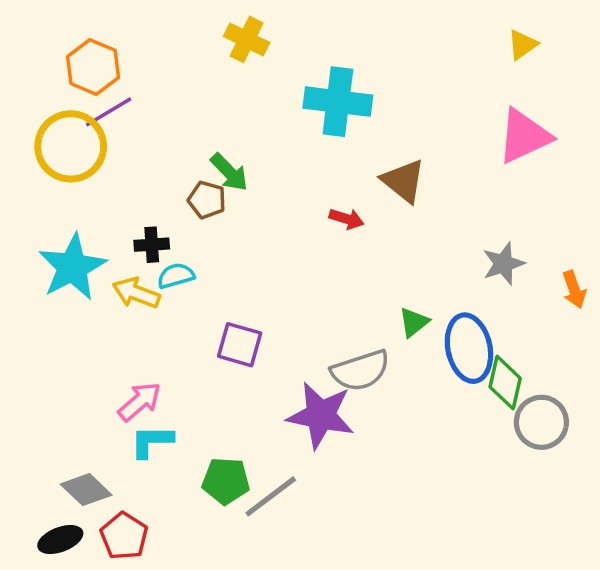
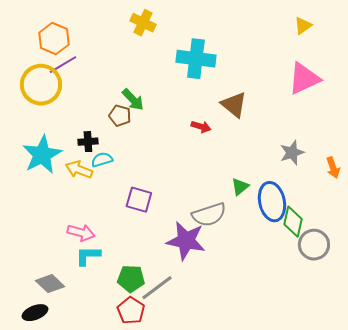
pink arrow: (140, 402) -> (81, 233), turned 56
red pentagon: (124, 536) -> (131, 311), moved

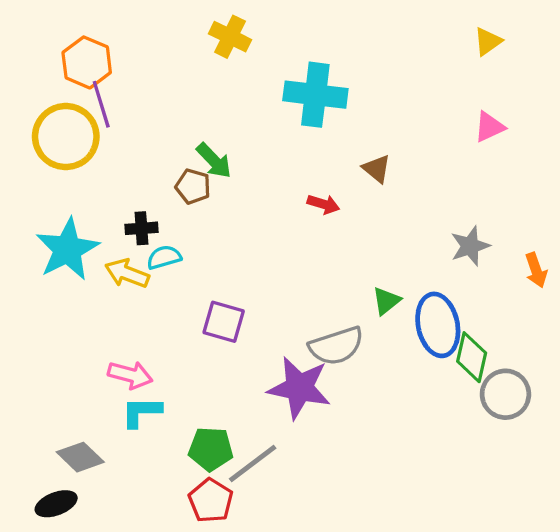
purple line: (63, 65) -> (101, 104), turned -76
pink triangle: (304, 79) -> (489, 127), size x0.6
brown triangle: (234, 105) -> (377, 169), size x0.7

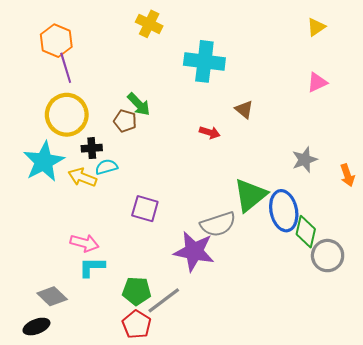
yellow circle: (66, 137) -> (67, 115), moved
green triangle: (386, 301) -> (250, 195), size x1.8

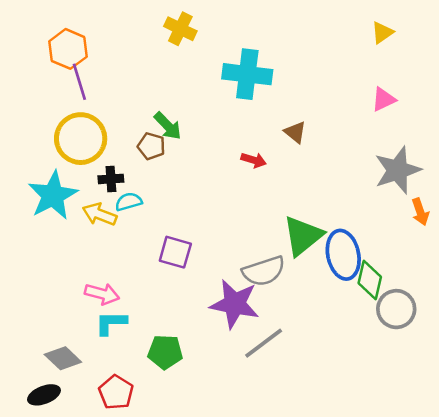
gray star: (305, 160) -> (398, 170), moved, size x1.5
gray line: (164, 300) -> (264, 343), moved
red pentagon: (137, 324) -> (116, 392), moved

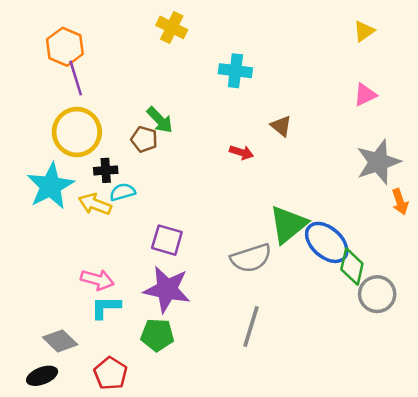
cyan cross: (247, 74) -> (235, 71), size x0.7
blue ellipse: (343, 255) -> (327, 242), turned -36
purple star: (235, 304) -> (167, 289), moved
gray line: (264, 343) -> (251, 327), turned -36

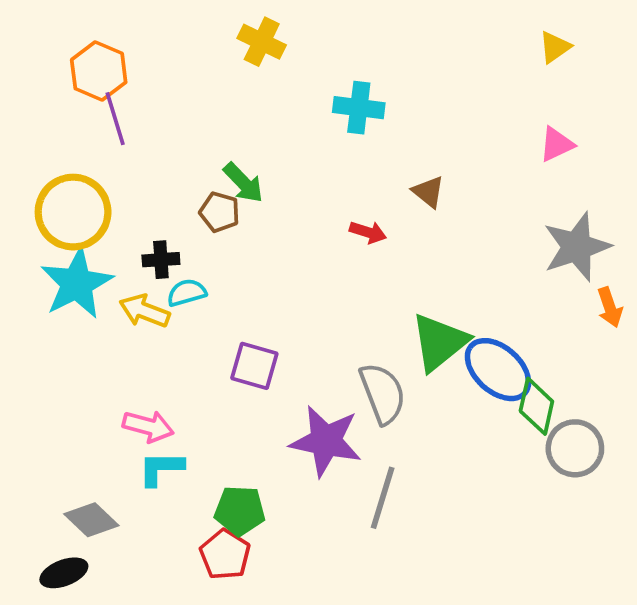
yellow circle: (77, 132) -> (73, 212), moved
gray semicircle: (251, 258) -> (383, 393), turned -93
purple star: (167, 289) -> (326, 441), moved
red pentagon: (110, 373) -> (225, 555), moved

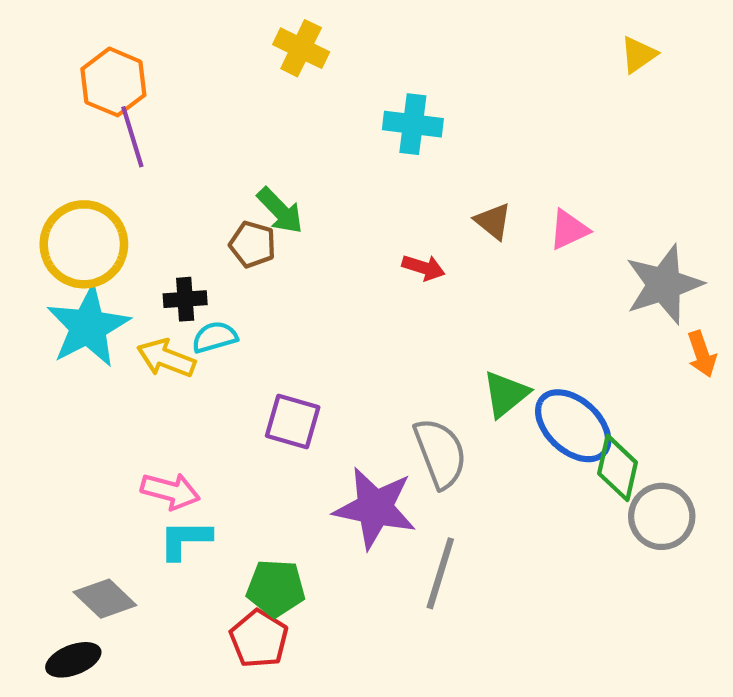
pink triangle: (557, 144) -> (569, 230), moved
green triangle: (439, 342) -> (506, 394), size x0.7

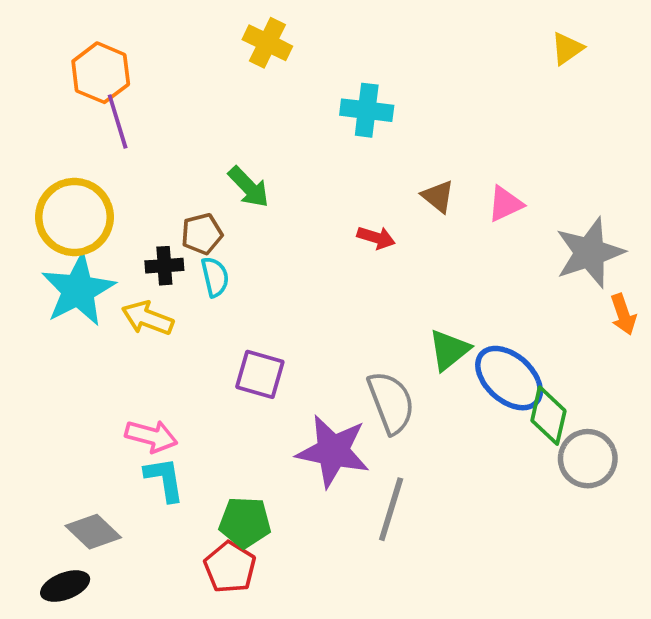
brown pentagon: (253, 244) -> (202, 234), moved, turned -30
cyan semicircle: (215, 337) -> (215, 277), moved, turned 93
cyan L-shape: (185, 540) -> (164, 479), turned 81

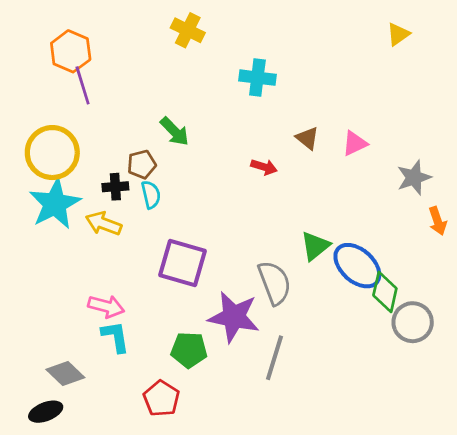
gray star: (590, 253) -> (414, 178), size x0.7
purple square: (260, 374) -> (182, 263), size x1.4
green pentagon: (245, 522) -> (189, 350), moved

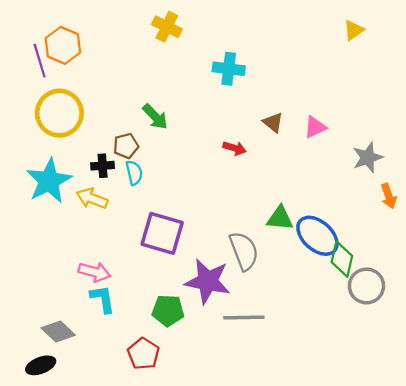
purple line: (83, 85) -> (40, 61), moved
yellow circle: (52, 153) -> (59, 113), moved
green triangle: (315, 246) -> (280, 218), turned 44
gray line: (275, 358) -> (244, 317), turned 72

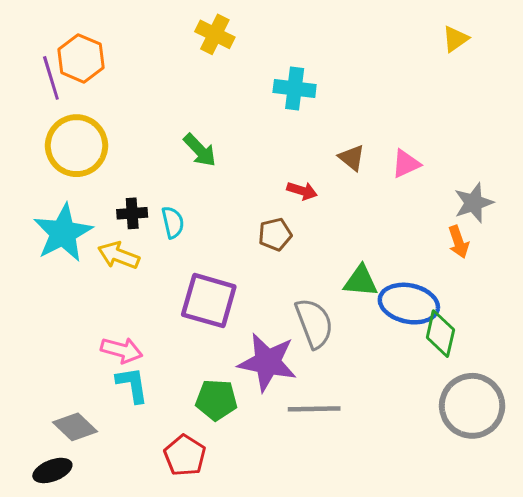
brown pentagon: (126, 146) -> (275, 234), moved
orange arrow: (389, 196) -> (458, 242), moved
blue ellipse: (317, 236) -> (409, 304), turned -30
gray circle: (366, 286) -> (472, 406), moved, size x1.4

